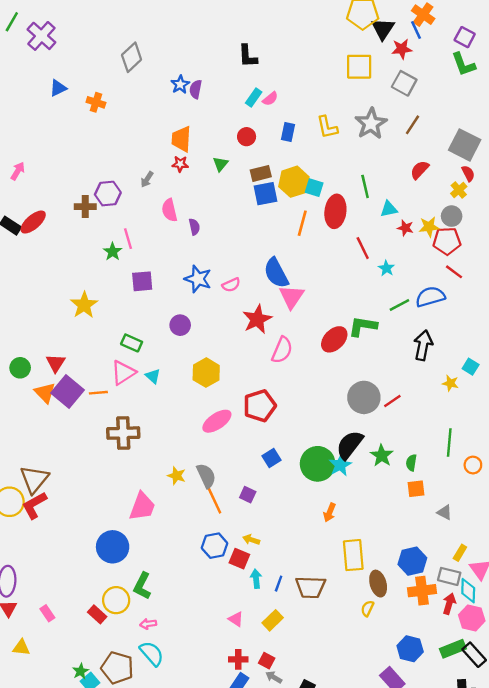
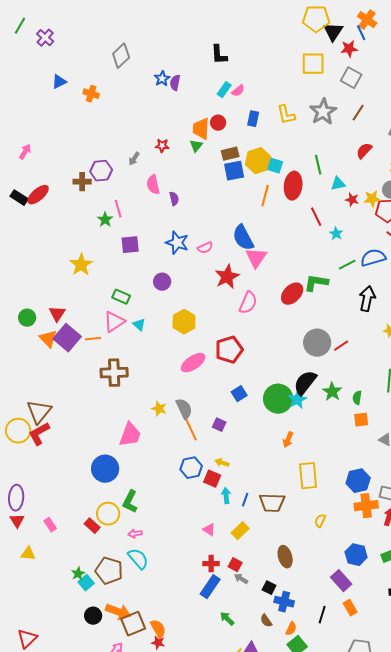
purple cross: (41, 36) -> (45, 38), size x0.7
orange trapezoid: (181, 139) -> (201, 129), moved
brown ellipse: (378, 584) -> (285, 557), moved

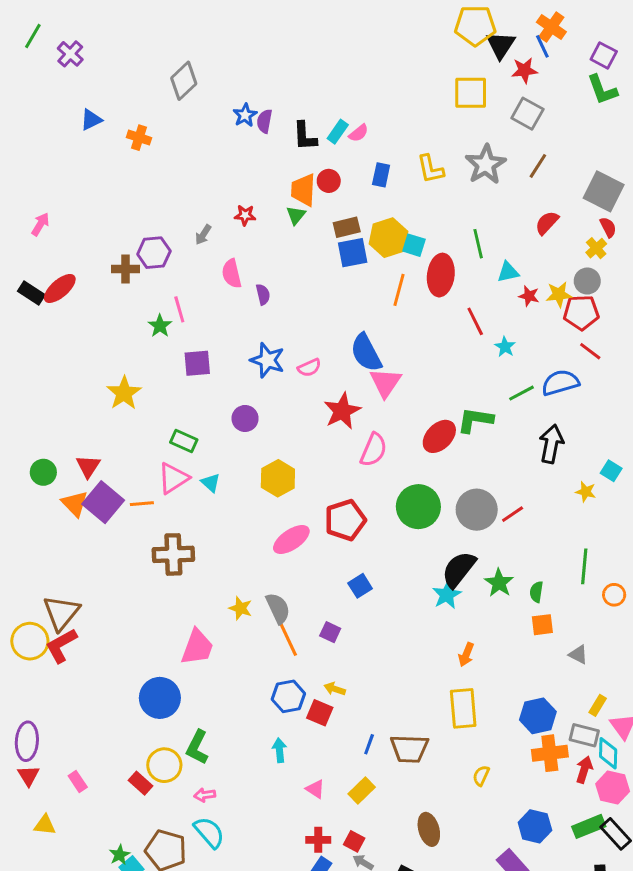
black L-shape: (219, 55) -> (305, 136), moved
green circle: (278, 399) -> (418, 507), moved
orange arrow: (288, 440) -> (466, 655), moved
cyan arrow: (226, 496) -> (279, 750), moved

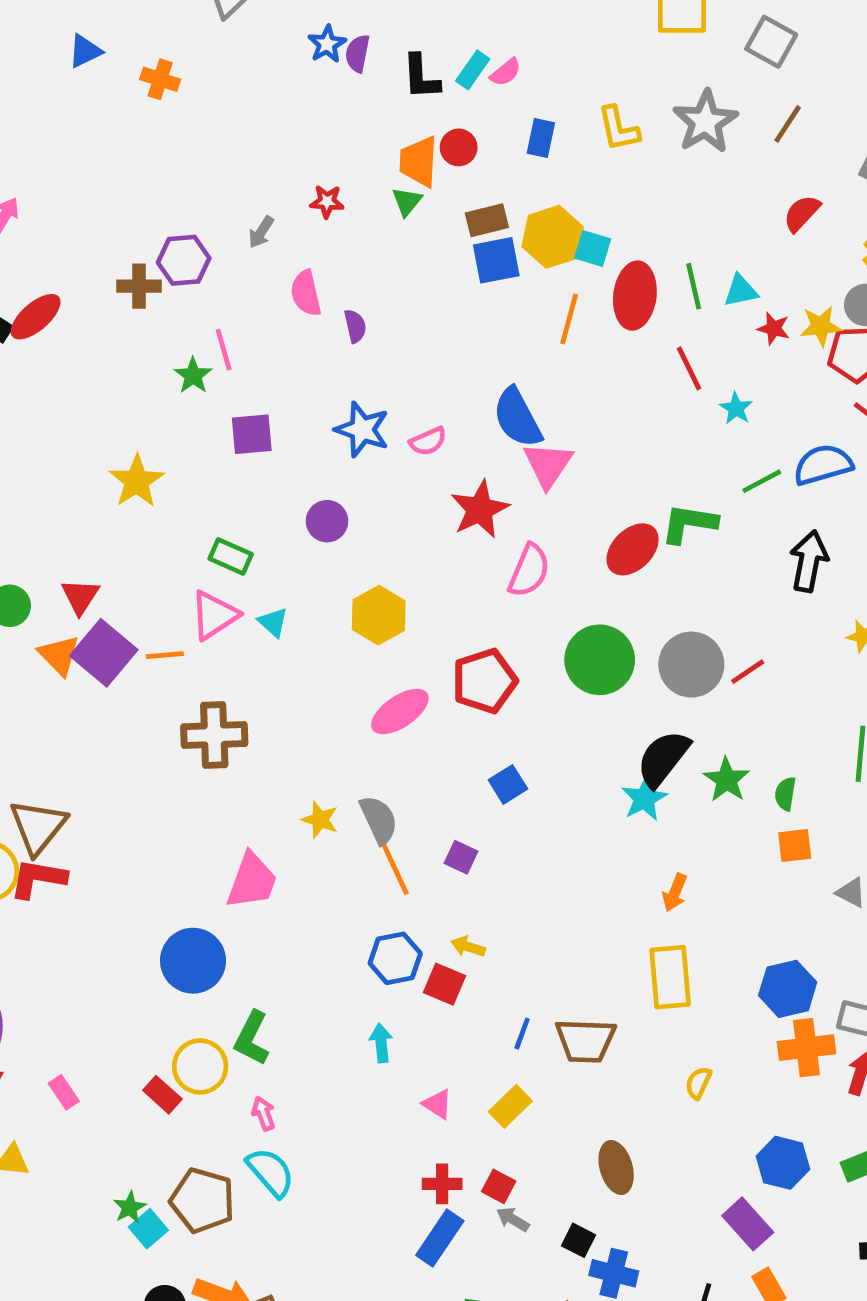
green line: (478, 244) -> (694, 286), moved
red L-shape: (61, 646) -> (38, 878), turned 39
pink arrow: (205, 795) -> (264, 1113), turned 78

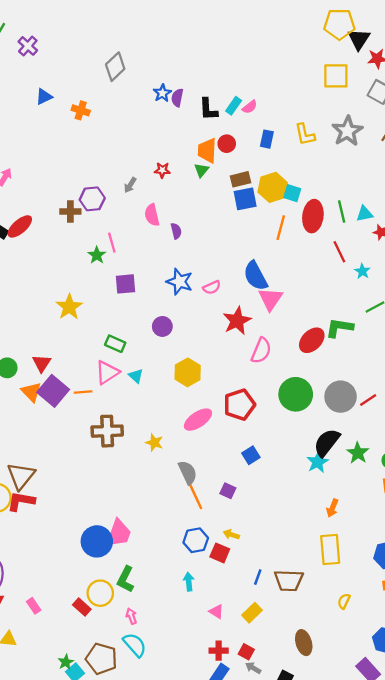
yellow star: (320, 820) -> (154, 443), moved
pink trapezoid: (252, 881) -> (119, 533), moved

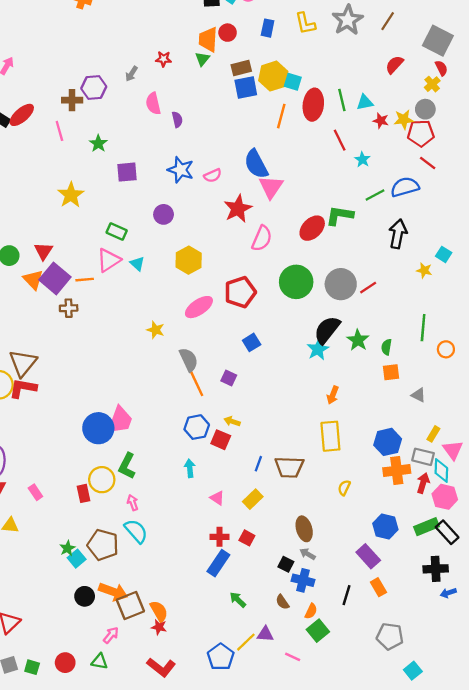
pink line: (112, 243) -> (59, 131), moved
brown cross: (107, 431) -> (69, 308), moved, size x0.6
red rectangle: (82, 607) -> (83, 493), turned 36
gray arrow: (253, 668) -> (308, 554), moved

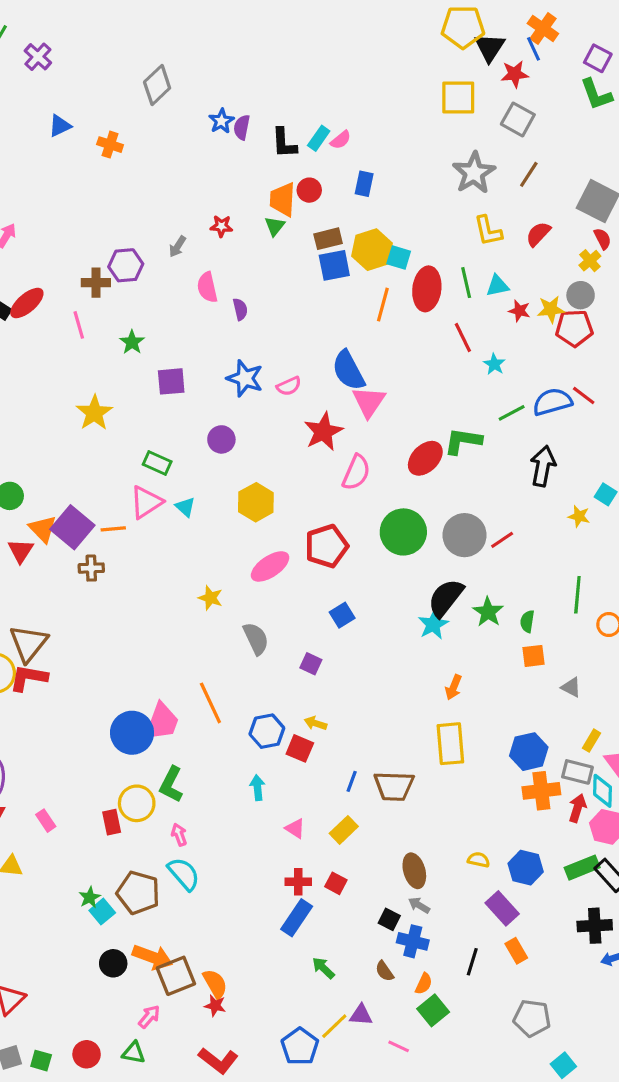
yellow L-shape: (305, 23) -> (488, 231), moved
red line: (428, 163) -> (584, 396), moved
red triangle: (43, 251) -> (21, 551), moved
orange line: (196, 381) -> (210, 703), moved
yellow semicircle: (344, 488) -> (479, 860), moved, turned 77

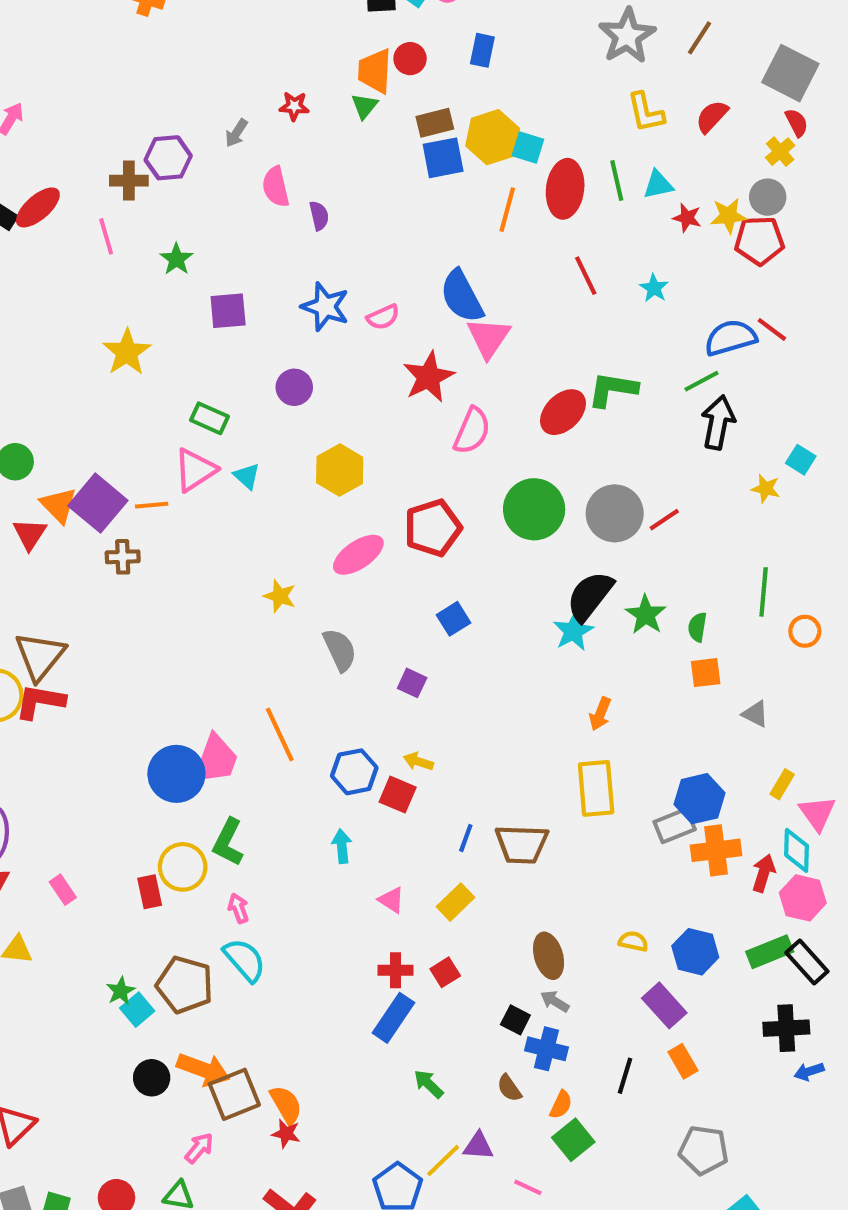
red line: (463, 338) -> (586, 276), moved
green line: (512, 413) -> (702, 381), moved
gray rectangle: (577, 772) -> (675, 826), moved, turned -36
red square: (336, 883) -> (445, 972), turned 30

